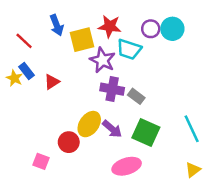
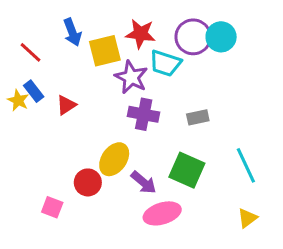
purple circle: (151, 29) -> (193, 37), size x1.5
gray rectangle: (136, 96) -> (198, 117), moved, turned -49
purple arrow: (112, 129) -> (144, 182), moved

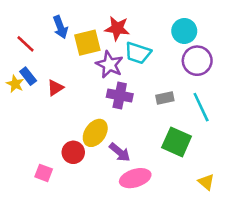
purple circle: (193, 37) -> (197, 61), moved
cyan line: (246, 165) -> (201, 107), moved
green square: (187, 170) -> (177, 142), moved
yellow triangle: (247, 218) -> (206, 182), turned -42

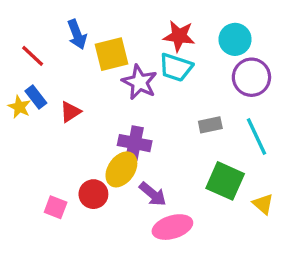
red star: (117, 28) -> (179, 36), moved
purple cross: (120, 96) -> (135, 143), moved
pink square: (44, 173) -> (56, 207), moved
yellow triangle: (206, 182) -> (263, 204), moved

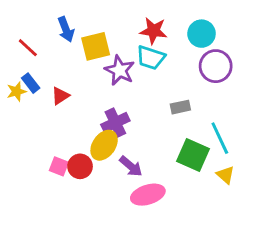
yellow star: (19, 107) -> (16, 91), turned 30
cyan line: (256, 136) -> (220, 138), moved
purple cross: (135, 143) -> (115, 123), turned -36
pink square: (56, 207) -> (59, 166), moved

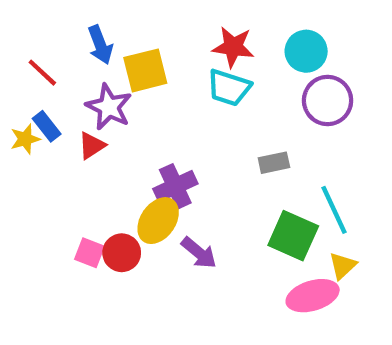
purple star: (120, 70) -> (109, 107), moved
yellow triangle: (226, 175) -> (343, 266), turned 36
pink ellipse: (148, 195) -> (313, 296), moved

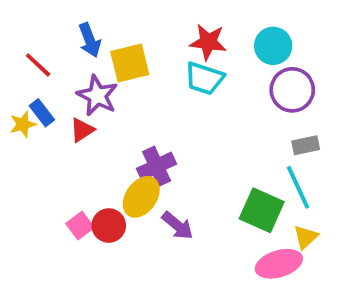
gray rectangle: (274, 163) -> (306, 145), moved
pink square: (90, 253) -> (80, 226), turned 32

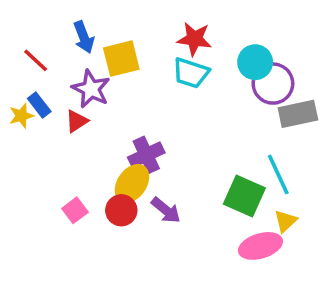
cyan circle: (273, 46) -> (255, 62), moved
gray rectangle: (306, 145) -> (298, 114), moved, size x1.5
red circle: (109, 226) -> (121, 210), moved

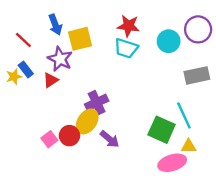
purple circle: (273, 84) -> (198, 29), moved
red circle: (121, 210) -> (69, 136), moved
yellow triangle: (285, 221) -> (189, 146), turned 42

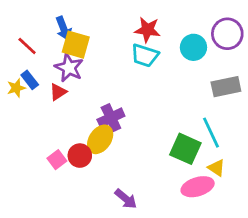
yellow square: (80, 39) -> (76, 45), moved, turned 30
purple arrow: (110, 139) -> (126, 199), moved
yellow triangle: (189, 146) -> (216, 168), turned 35

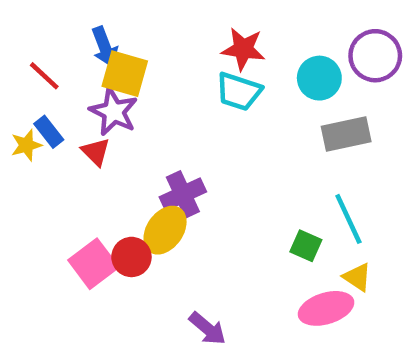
gray rectangle: (226, 87) -> (346, 134), moved
red triangle: (58, 92) -> (96, 152), turned -42
green square: (185, 149) -> (306, 246), size x0.6
pink square: (57, 160) -> (93, 264), size x1.5

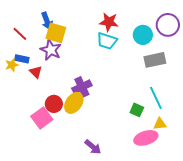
blue rectangle: (49, 132) -> (22, 59), turned -40
red triangle: (96, 152) -> (36, 72), moved
red circle: (131, 257) -> (54, 104), moved
yellow triangle: (357, 277) -> (160, 124), turned -40

